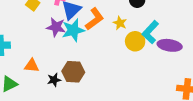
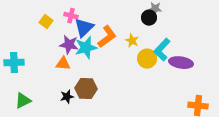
orange triangle: (32, 66) -> (63, 64), moved

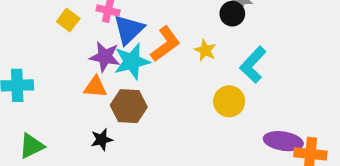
yellow circle: (147, 59) -> (229, 101), moved
purple ellipse: (181, 63) -> (283, 141), moved
brown hexagon: (86, 89) -> (129, 106), moved

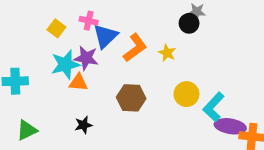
cyan star: (132, 61) -> (65, 64), moved
cyan L-shape: (253, 65) -> (213, 107), moved
brown hexagon: (129, 106) -> (131, 98), moved

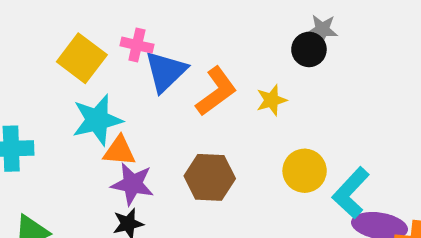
yellow square: (56, 28) -> (82, 58), size x1.5
yellow star: (167, 53) -> (271, 100), turned 30
purple star: (86, 58) -> (133, 184), moved

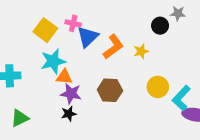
gray star: (322, 30) -> (178, 13), moved

